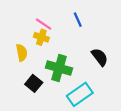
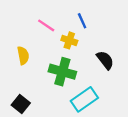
yellow cross: (41, 37) -> (69, 40), moved
black square: (34, 83) -> (21, 104), moved

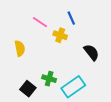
green cross: (62, 72) -> (49, 79), moved, size x0.6
black square: (21, 104) -> (28, 89), moved

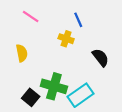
pink line: (40, 22) -> (31, 17), moved
green cross: (49, 79) -> (54, 86), size x1.6

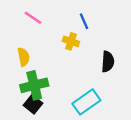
black semicircle: (100, 58) -> (108, 62), turned 42
green cross: (54, 86) -> (34, 85), moved, turned -30

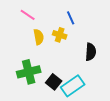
yellow semicircle: (23, 57) -> (39, 37), moved
black square: (33, 104) -> (54, 82), moved

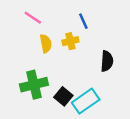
yellow cross: (60, 35) -> (70, 41), turned -32

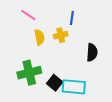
blue line: (83, 21) -> (72, 18), turned 32
cyan rectangle: (86, 101) -> (74, 87), turned 40

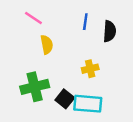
yellow cross: (61, 35) -> (90, 69), moved
black semicircle: (92, 52) -> (109, 31), moved

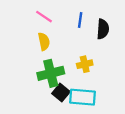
pink line: (33, 18) -> (44, 17), moved
green cross: (35, 87) -> (51, 73), moved

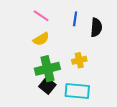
yellow semicircle: (44, 42) -> (41, 39), turned 70
black square: (61, 93) -> (47, 86), moved

